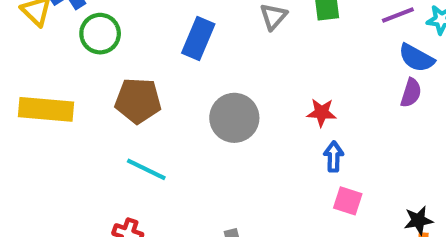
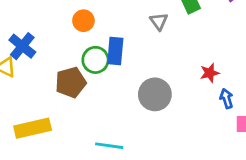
green circle: (100, 34) -> (95, 60), moved
brown pentagon: (138, 101) -> (71, 82), moved

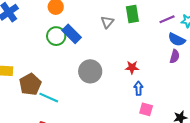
blue rectangle: (115, 51) -> (72, 34), turned -66
brown pentagon: (71, 82) -> (30, 84), moved, turned -30

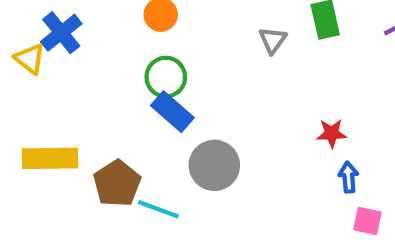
blue rectangle: (72, 34) -> (172, 112), moved
gray circle: (90, 71) -> (214, 165), moved

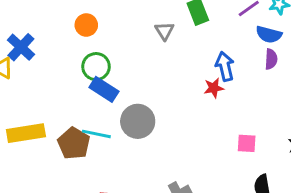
blue arrow: (348, 177) -> (225, 66), moved, size x1.4
cyan line: (158, 209) -> (96, 134), moved

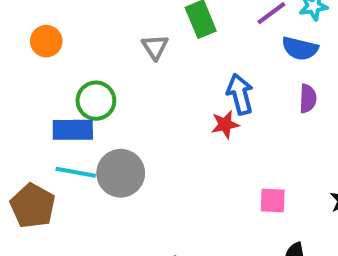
purple semicircle: (271, 59) -> (308, 99), moved
green circle: (96, 67) -> (96, 101), moved
blue rectangle: (104, 89) -> (73, 130), turned -32
cyan line: (96, 134) -> (76, 172), moved

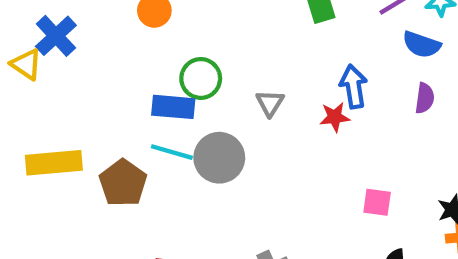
gray triangle: (155, 47) -> (270, 103), moved

